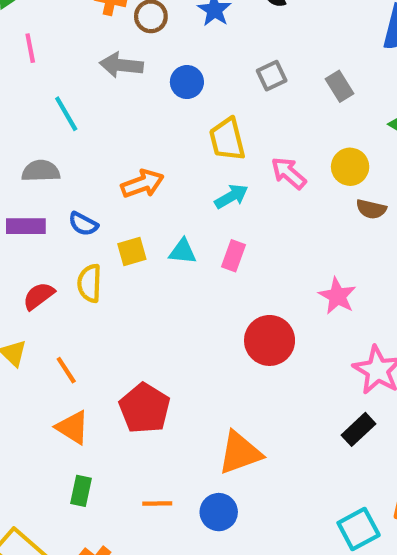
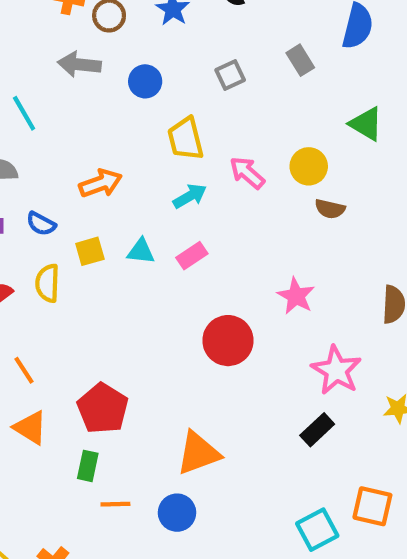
gray rectangle: (339, 86) -> (300, 60), moved
pink rectangle: (234, 256) -> (192, 256), turned 36
green rectangle: (81, 491) -> (88, 466), moved

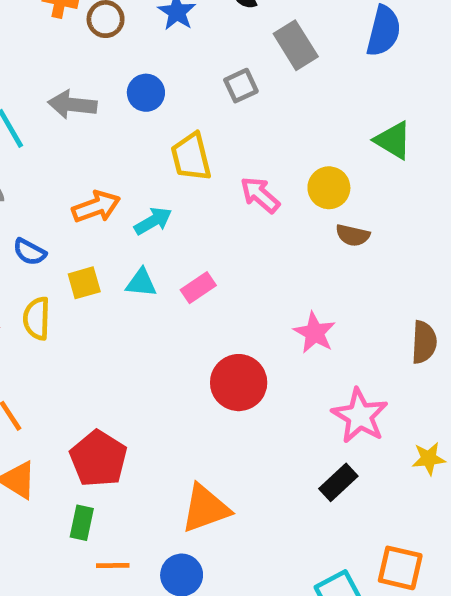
gray rectangle: (300, 60) -> (296, 45), moved, size x1.4
gray arrow: (79, 64) -> (72, 105), moved
cyan arrow: (190, 196) -> (153, 221), moved

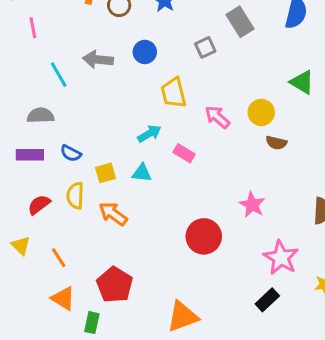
orange arrow: (96, 207) -> (113, 214), moved, turned -124
pink rectangle: (198, 288) -> (184, 153), moved, turned 65
green rectangle: (82, 523) -> (92, 323), moved

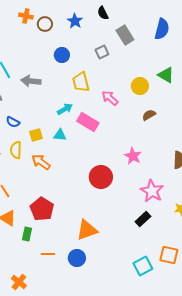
gray arrow: (98, 60) -> (31, 81), moved
yellow circle: (261, 112) -> (140, 86), moved
brown semicircle: (276, 143) -> (149, 115), turned 136
pink rectangle: (184, 153) -> (88, 122), size x1.5

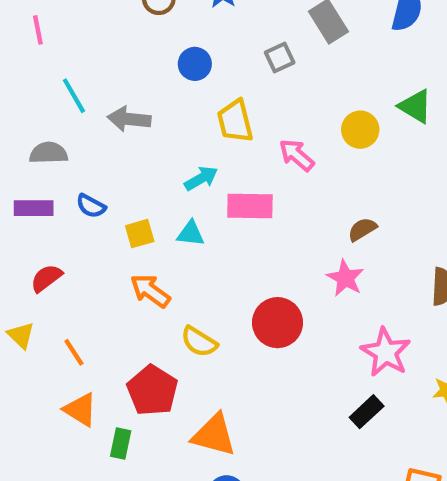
brown semicircle: (149, 115) -> (362, 229), moved
pink rectangle: (88, 122) -> (250, 206), turned -30
yellow semicircle: (16, 150) -> (199, 342), moved, turned -60
orange triangle: (87, 230) -> (214, 435), moved, turned 35

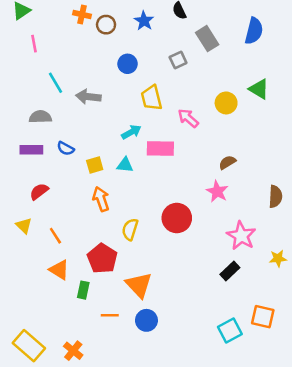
orange arrow: (150, 291) -> (101, 199), turned 35
yellow semicircle: (199, 342) -> (130, 229), turned 75
orange triangle: (214, 435) -> (139, 285), turned 32

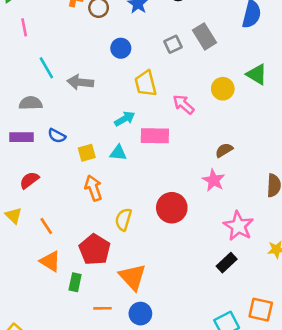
gray rectangle: (207, 39) -> (204, 36), moved

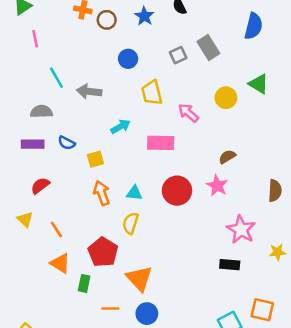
cyan arrow: (125, 119) -> (120, 127), moved
cyan triangle: (118, 153) -> (134, 193), moved
red circle: (172, 208) -> (177, 191), moved
black rectangle: (227, 263) -> (230, 265), turned 48

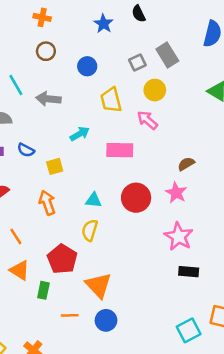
brown circle: (107, 20) -> (46, 51), moved
yellow circle: (226, 98) -> (155, 90), moved
orange arrow: (102, 193) -> (47, 203), moved
pink star: (241, 229) -> (179, 236), moved

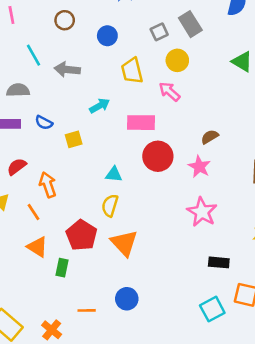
red circle: (136, 198) -> (158, 156), moved
orange arrow: (47, 203) -> (48, 185), moved
black rectangle: (189, 272) -> (219, 262), moved
orange triangle: (98, 285) -> (124, 243), moved
orange line: (70, 315) -> (87, 310), moved

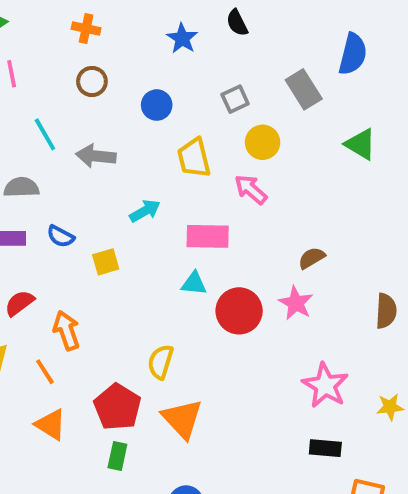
gray rectangle: (190, 24) -> (304, 89), moved
red circle: (158, 156) -> (239, 311), moved
cyan triangle: (114, 174) -> (194, 283), moved
pink star: (202, 212) -> (325, 385), moved
green rectangle: (62, 268) -> (117, 456), moved

